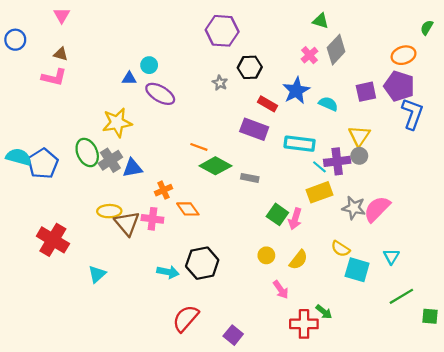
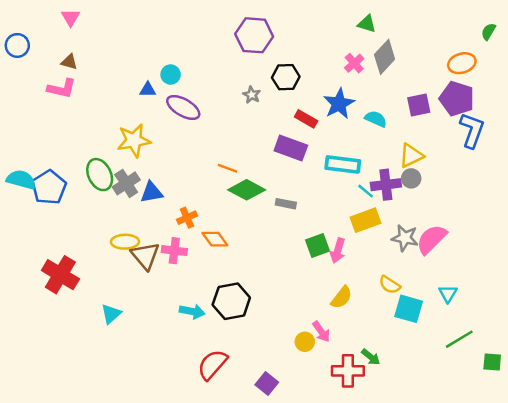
yellow triangle: (359, 136) -> (411, 156), turned 30
green square: (277, 214) -> (317, 246), turned 35
yellow circle: (266, 255) -> (305, 342), moved

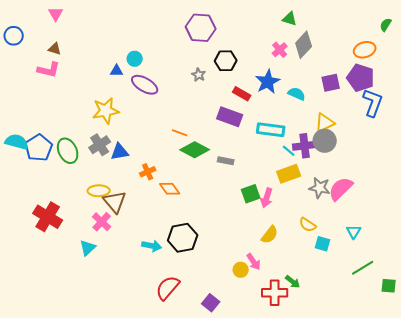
green ellipse: (100, 175) -> (68, 151), moved
gray circle: (411, 178) -> (325, 141), size x1.5
pink cross: (174, 251) -> (102, 222), moved, turned 36
cyan square: (409, 309) -> (323, 244), size x0.7

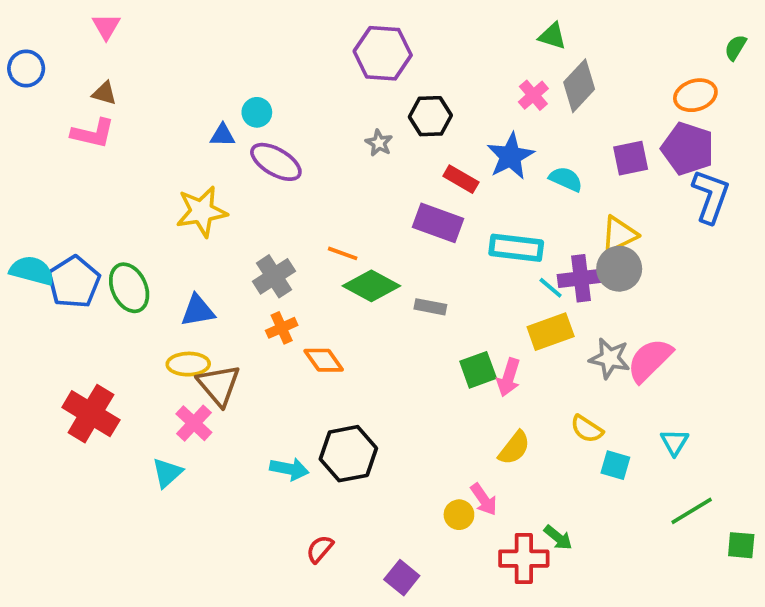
gray cross: (100, 145) -> (274, 276), moved
blue triangle: (120, 152) -> (198, 311), moved
red semicircle: (168, 288) -> (320, 549), size x0.6

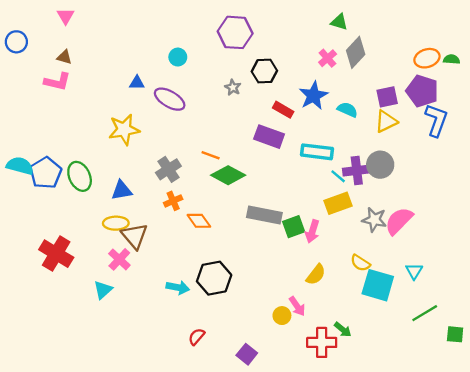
green semicircle: (735, 47) -> (452, 59), moved, turned 63
cyan circle: (257, 112) -> (178, 57), moved
yellow triangle: (619, 234) -> (386, 121), moved
gray rectangle: (430, 307) -> (264, 215), moved, size x1.8
cyan square: (615, 465) -> (378, 285), size x1.8

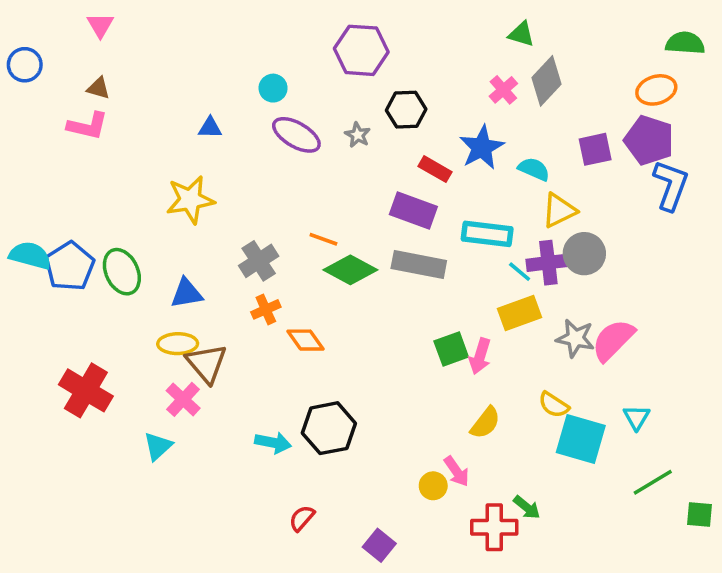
green semicircle: (452, 59) -> (685, 43), moved, size x1.5
purple ellipse: (170, 99) -> (296, 135), moved
yellow triangle: (386, 121) -> (559, 210), moved
gray rectangle: (264, 215) -> (419, 264), moved

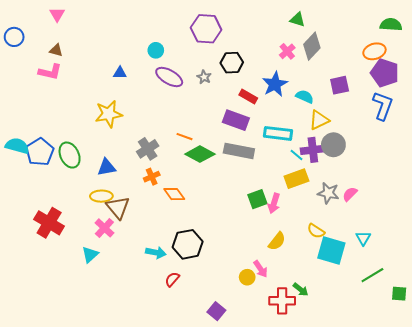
purple pentagon: (649, 140) -> (385, 73), moved
pink semicircle: (613, 340) -> (350, 194), size x0.6
red semicircle: (302, 518) -> (172, 279), moved

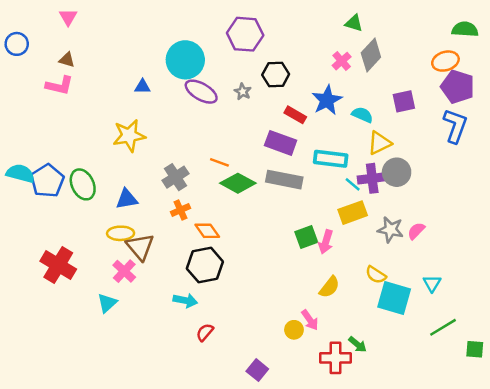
cyan circle: (156, 50) -> (185, 60), size x2.0
black hexagon: (188, 244) -> (205, 265), moved

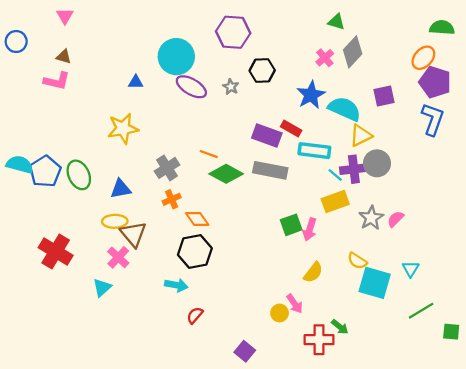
orange ellipse: (445, 61) -> (423, 58), turned -30
red rectangle: (295, 115) -> (291, 129), moved
cyan semicircle: (362, 115) -> (345, 109), size x1.6
gray star: (390, 230) -> (371, 218), turned 30

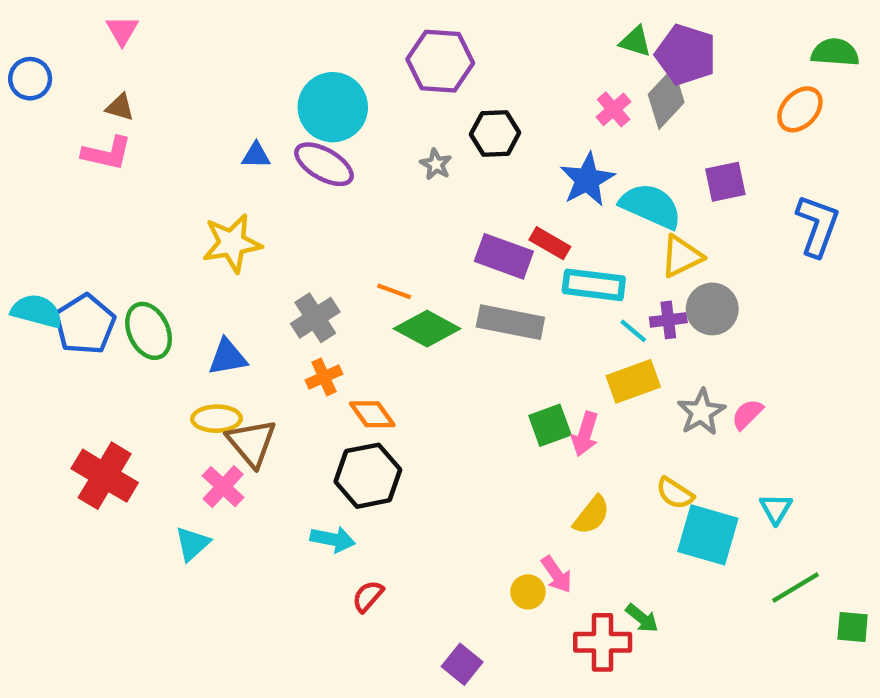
purple pentagon: (435, 82) -> (686, 55), moved
purple ellipse: (191, 87) -> (324, 164), moved
purple cross: (354, 169) -> (668, 320), size x0.7

